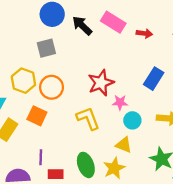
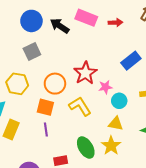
blue rectangle: (154, 79) -> (131, 61), turned 30
orange circle: (52, 87) -> (55, 84), moved
orange square: (37, 116) -> (45, 107), moved
purple line: (41, 157) -> (46, 130), moved

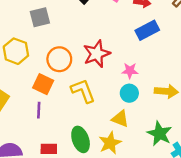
blue rectangle: (131, 61) -> (147, 30), moved
pink star: (105, 87) -> (130, 71), moved

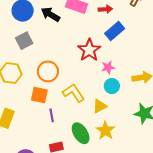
red star: (97, 54) -> (89, 50), moved
purple line: (39, 110) -> (52, 115), moved
yellow triangle: (120, 119) -> (100, 106), moved, turned -35

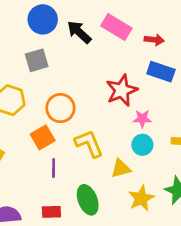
blue rectangle: (115, 31) -> (161, 72), turned 48
orange square: (39, 95) -> (43, 137), turned 36
yellow star: (105, 130) -> (141, 198), moved

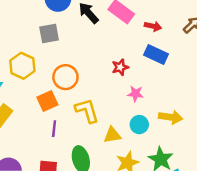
red star: (122, 90) -> (120, 67), size x0.6
cyan circle: (142, 145) -> (139, 125), moved

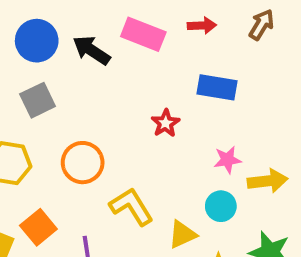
red arrow: (153, 26) -> (202, 26), moved
pink star: (135, 94) -> (227, 160), moved
orange square: (47, 101) -> (38, 227), moved

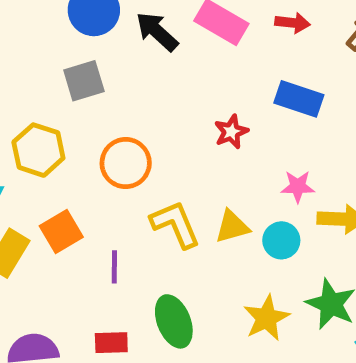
yellow triangle: (182, 235) -> (232, 227), moved

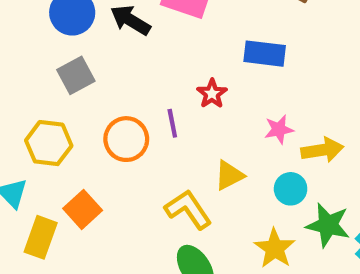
yellow L-shape: (175, 224) -> (188, 209), moved
cyan circle: (281, 240) -> (291, 189), moved
purple line: (114, 267) -> (172, 123), moved

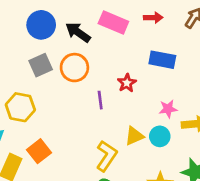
orange circle: (126, 139) -> (74, 68), moved
cyan circle: (291, 189) -> (160, 136), moved
yellow L-shape: (188, 209) -> (107, 156), turned 64

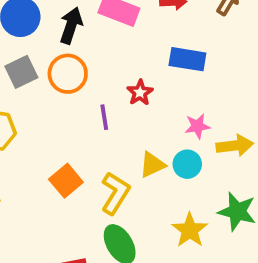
black arrow: (78, 32) -> (71, 25), turned 75
orange square: (39, 151) -> (66, 181), moved

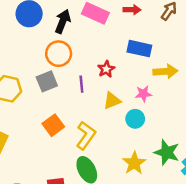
gray square: (21, 72) -> (47, 81), moved
yellow arrow: (235, 146) -> (165, 71), moved
yellow triangle: (152, 165) -> (112, 101), moved

